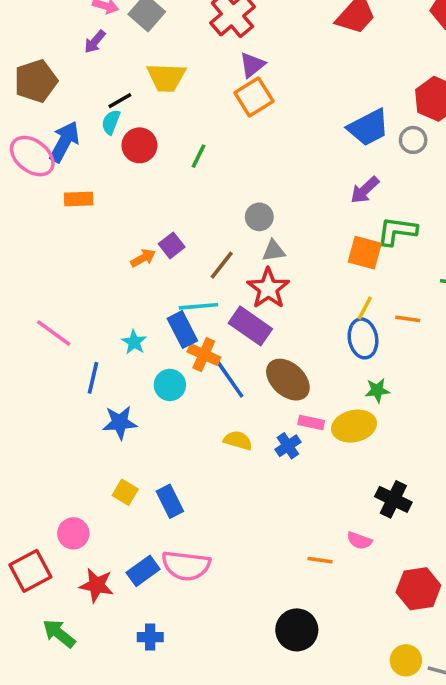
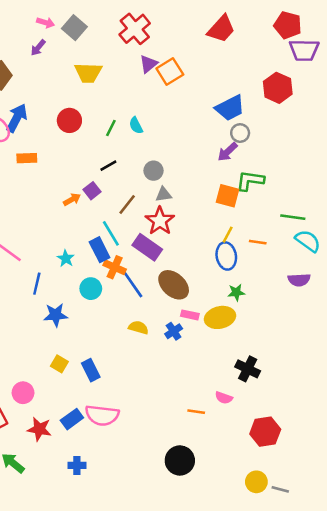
orange square: (254, 97) -> (170, 72), moved
black line: (120, 101) -> (108, 166), moved
cyan semicircle: (111, 122) -> (136, 125), moved, turned -48
gray circle: (413, 140) -> (240, 133), moved
cyan line: (198, 306) -> (111, 233), turned 64

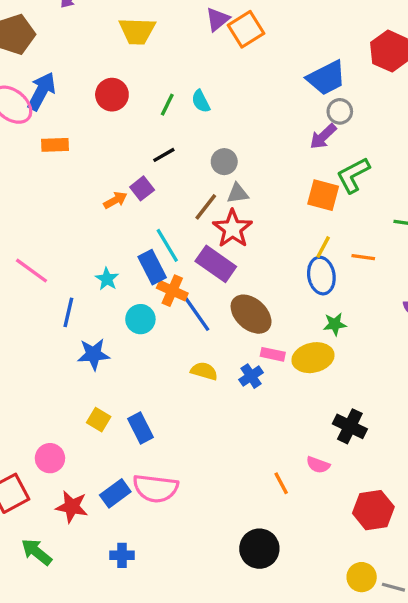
green L-shape: (250, 181) -> (353, 175), turned -36
brown line: (127, 205) -> (206, 207), moved
orange line: (196, 412) -> (281, 483), turned 54

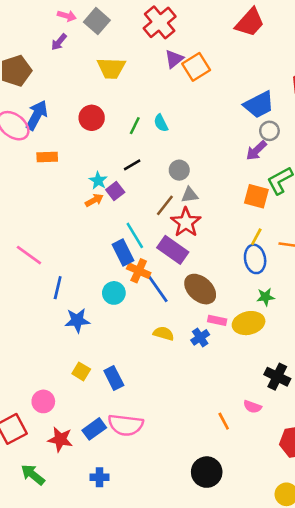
cyan star: (107, 279) -> (98, 181), moved

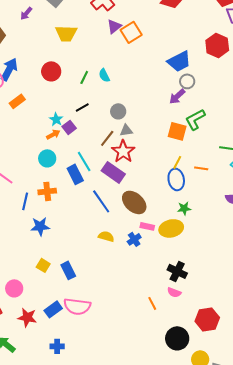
orange rectangle: (47, 157) -> (17, 101), turned -35
orange cross: (139, 271) -> (47, 191), moved, turned -30
cyan circle: (114, 293) -> (47, 158), moved
black cross: (277, 377) -> (177, 271), moved
black circle: (207, 472) -> (177, 338), moved

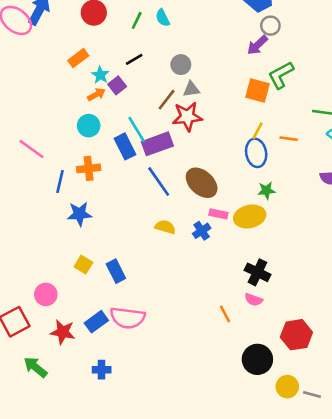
orange rectangle: (17, 101) -> (78, 58), moved
red star: (123, 151) -> (187, 117), turned 30
purple rectangle: (113, 172) -> (157, 144), moved, turned -55

